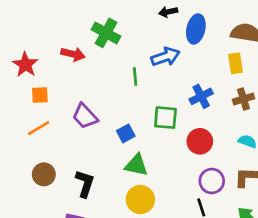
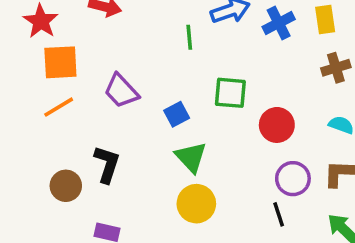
orange square: (40, 95) -> (60, 62), size x1.5
blue cross: (201, 96) -> (279, 23), moved
green triangle: (136, 165) -> (191, 157), turned 35
brown circle: (44, 174) -> (66, 186), moved
black L-shape: (85, 184) -> (107, 164), moved

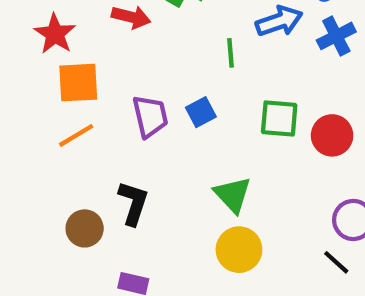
purple trapezoid: (121, 91) -> (150, 116), turned -150
blue square: (177, 114) -> (201, 112), moved
red circle: (277, 125) -> (332, 135), moved
black line: (279, 214) -> (336, 262), turned -30

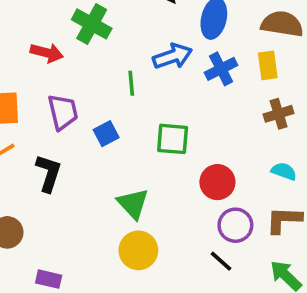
purple trapezoid: (150, 116) -> (63, 112), moved
red circle: (332, 135) -> (217, 182), moved
black L-shape: (133, 203) -> (49, 173), moved

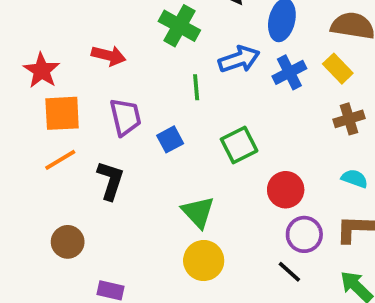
green cross: (92, 24) -> (179, 26), moved
yellow rectangle: (268, 65) -> (338, 69), turned -36
green square: (173, 139) -> (239, 145), turned -32

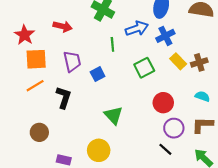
yellow rectangle: (338, 69) -> (178, 61), moved
green square: (239, 145) -> (144, 68), moved
yellow circle: (204, 261) -> (99, 150), moved

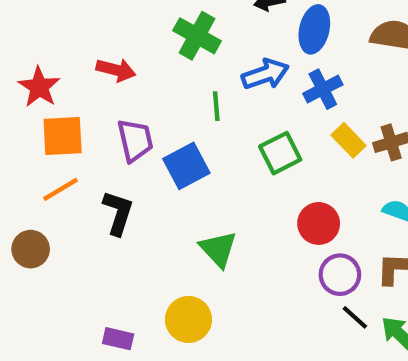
blue square: (98, 74) -> (186, 166), size x1.5
brown circle: (39, 132) -> (31, 249), moved
black line: (165, 149) -> (355, 317), moved

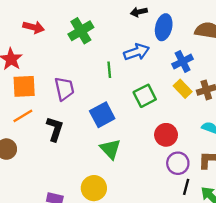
green cross: (197, 36) -> (81, 31), moved, turned 30
red arrow: (116, 70) -> (34, 27), moved
blue cross: (323, 89) -> (183, 62), moved
blue square: (186, 166) -> (102, 115), moved
black line: (355, 317) -> (186, 187), turned 63

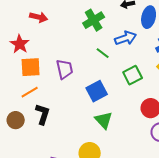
green cross: (81, 31) -> (94, 20), moved
green line: (109, 70) -> (103, 53), turned -48
black L-shape: (55, 129) -> (43, 114), moved

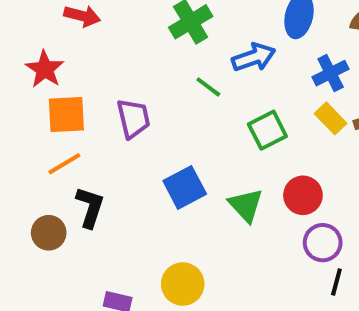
blue square: (97, 91) -> (185, 187), moved
brown circle: (16, 120) -> (49, 233), moved
green triangle: (104, 120) -> (246, 205), moved

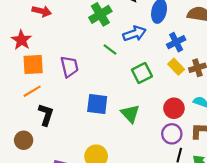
blue square: (185, 187) -> (97, 104), turned 35
red circle: (303, 195) -> (174, 108), moved
brown circle: (49, 233) -> (24, 140), moved

